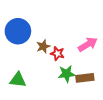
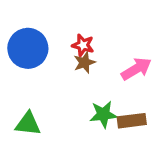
brown star: (43, 46) -> (84, 62), moved
red star: (57, 53) -> (83, 45), moved

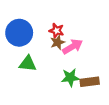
pink arrow: (136, 69) -> (72, 47), moved
green triangle: (28, 124) -> (28, 64), moved

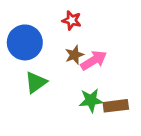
red star: (56, 31) -> (72, 20), moved
green triangle: (28, 64) -> (36, 82), turned -42

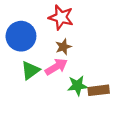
red star: (72, 20) -> (61, 17), size x1.5
pink arrow: (94, 60) -> (56, 67), moved

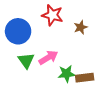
brown star: (63, 47) -> (81, 27), moved
green triangle: (30, 70) -> (26, 61), turned -30

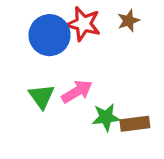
brown star: (81, 27) -> (128, 21), moved
blue circle: (18, 31) -> (50, 35), moved

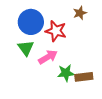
red star: (83, 24) -> (56, 31), moved
green triangle: (41, 96) -> (26, 48), moved

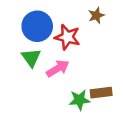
green star: (66, 73) -> (79, 100), moved

